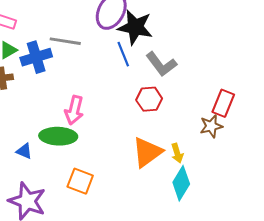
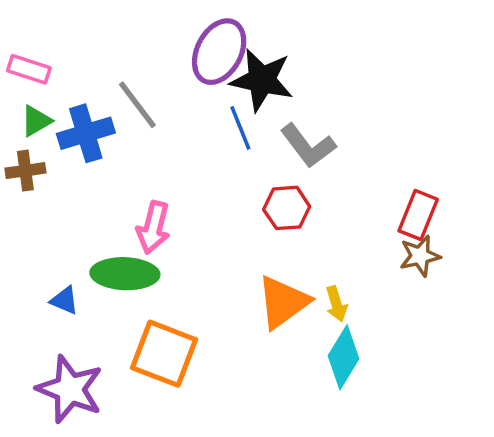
gray line: (65, 41) -> (137, 105), turned 44
brown star: (211, 126) -> (420, 256), moved
orange square: (80, 181) -> (164, 354), size x1.4

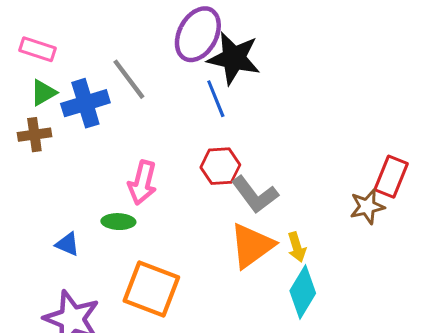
gray L-shape: (308, 146) -> (255, 195), moved
red hexagon: (287, 208) -> (220, 166), moved
red rectangle: (418, 215) -> (391, 177), moved
green ellipse: (125, 274) -> (118, 222), size x0.6

